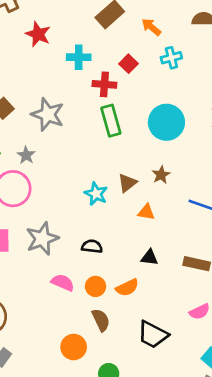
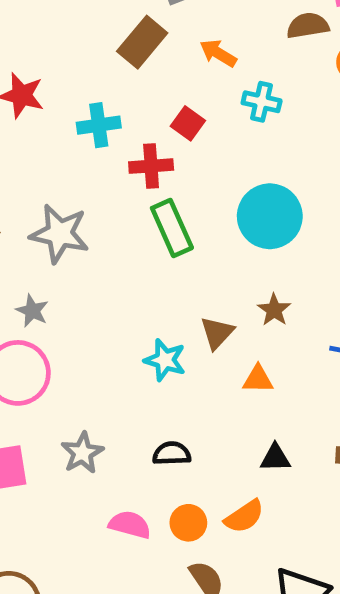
cyan cross: (171, 58) -> (262, 102), turned 36
gray star: (42, 239) -> (82, 453), size x0.7

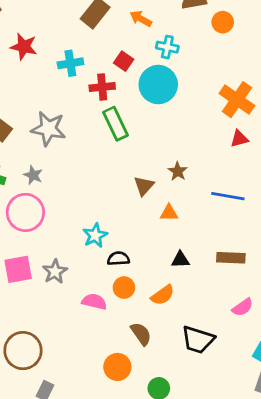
cyan circle: (270, 216) -> (158, 85), moved
cyan star: (165, 360) -> (95, 235), moved, turned 30
gray star: (82, 453) -> (55, 272), moved
orange circle: (188, 523) -> (124, 288), moved

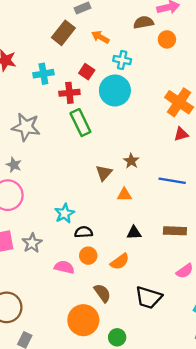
orange circle: (117, 367) -> (83, 320), size x1.4

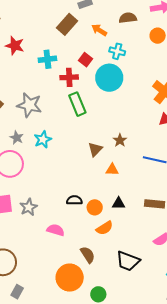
brown semicircle: (143, 22) -> (128, 18), moved
cyan star: (65, 213) -> (43, 140), moved
orange circle: (88, 256) -> (95, 207), moved

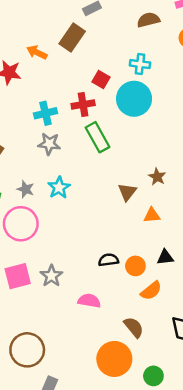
orange arrow: (99, 30) -> (37, 52), moved
cyan cross: (47, 59) -> (46, 113), moved
gray star: (29, 105) -> (49, 144), moved, size x0.7

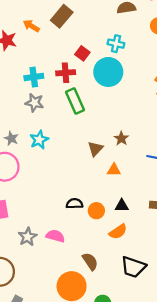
gray star: (51, 276) -> (28, 237), moved
orange semicircle: (151, 291) -> (118, 232), moved

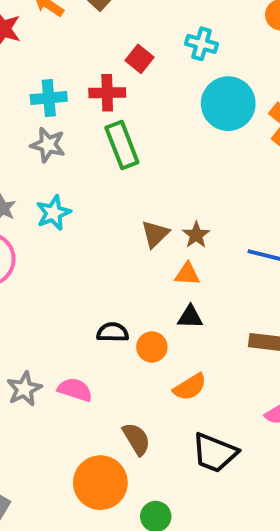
cyan circle: (108, 72) -> (228, 104), moved
brown star: (121, 138) -> (196, 235), moved
black triangle: (122, 206) -> (190, 317), moved

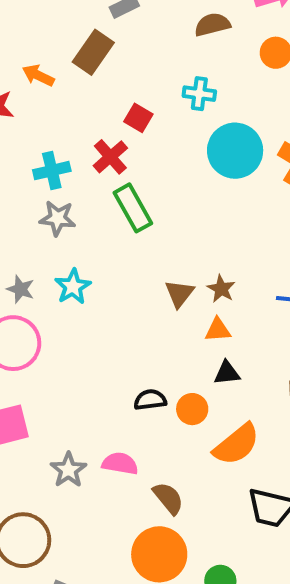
red cross: (107, 93) -> (110, 157), turned -32
orange semicircle: (190, 387) -> (237, 444), size x1.4
brown semicircle: (136, 439) -> (168, 498), moved

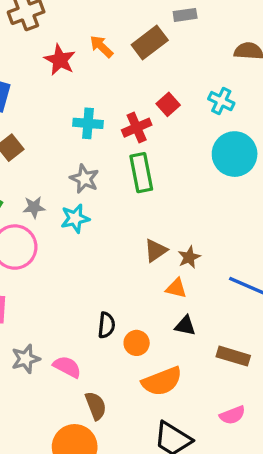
gray star: (58, 218) -> (84, 179), moved
gray star: (21, 289) -> (34, 207), turned 30
black triangle: (227, 373) -> (185, 326), moved
black semicircle: (150, 400) -> (106, 325), turned 85

